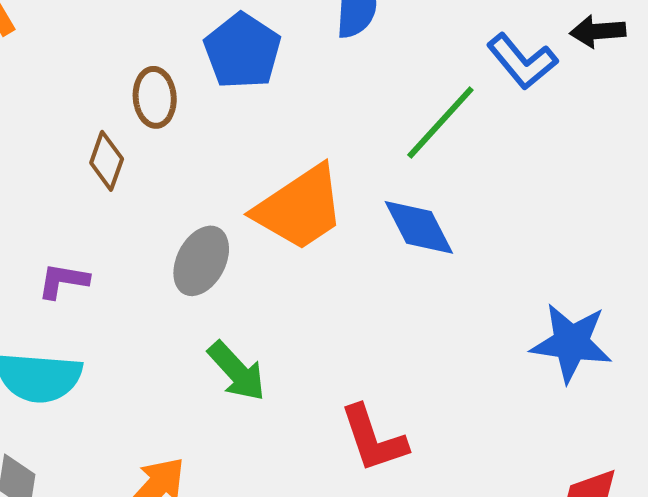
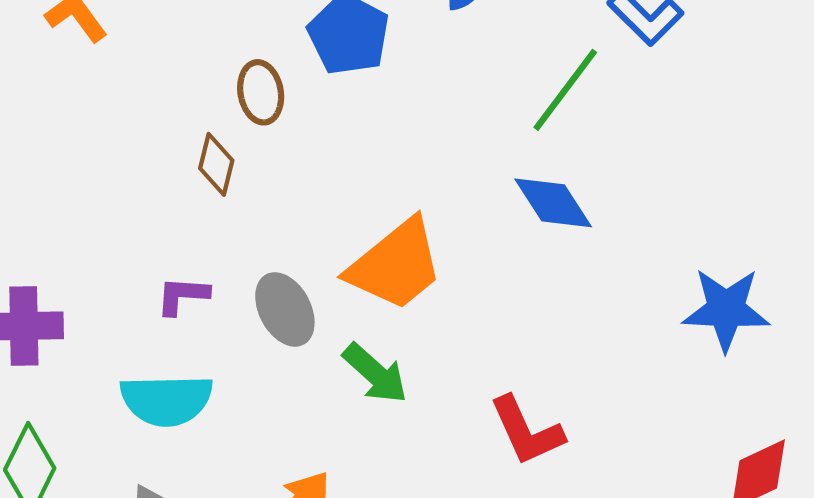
orange trapezoid: (300, 208) -> (396, 265), moved
gray ellipse: (201, 261) -> (285, 309), moved, turned -50

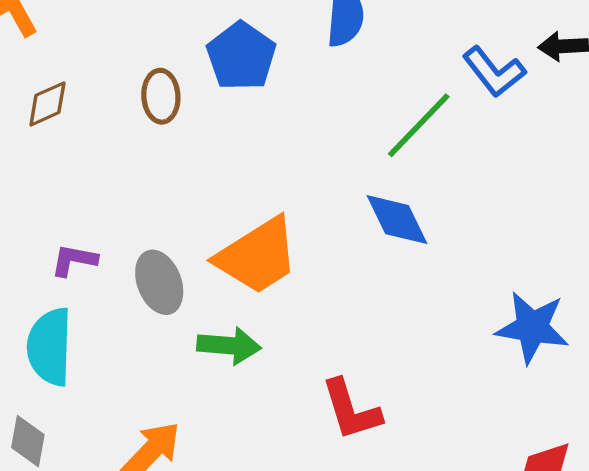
brown diamond: (216, 164) -> (47, 104), moved, turned 45
green arrow: (375, 373) -> (229, 346), turned -44
cyan semicircle: (166, 400) -> (50, 347), turned 86

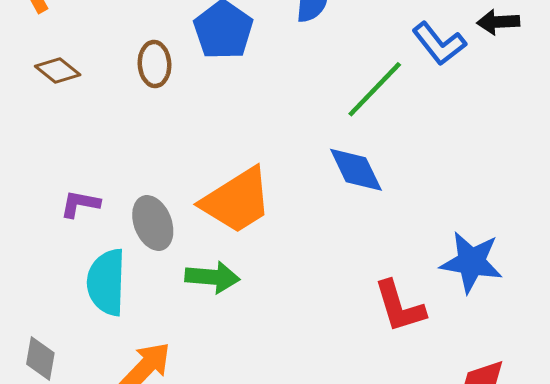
brown diamond: (47, 104) -> (58, 70), turned 63
cyan semicircle: (50, 347) -> (106, 282), moved
red L-shape: (351, 410) -> (399, 306), moved

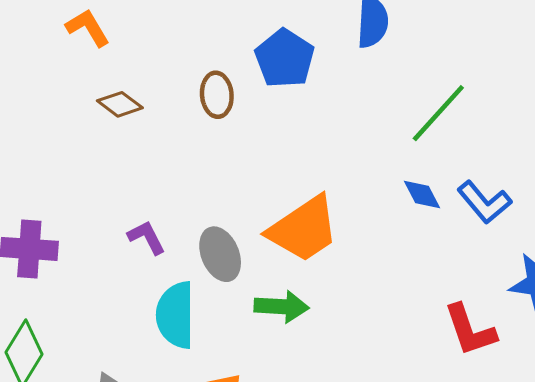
blue L-shape: (439, 44) -> (484, 202), moved
blue diamond: (356, 170) -> (422, 194), size x0.7
purple L-shape: (80, 204) -> (147, 237), turned 54

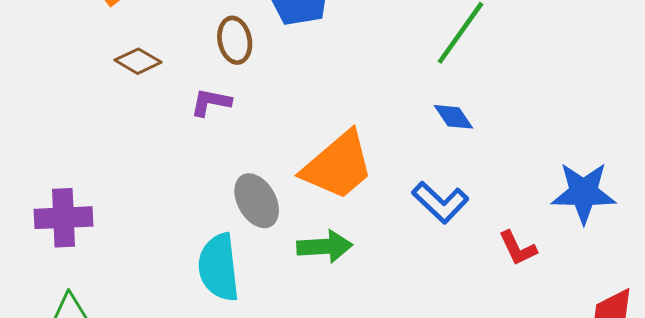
blue L-shape: (484, 202) -> (440, 202), moved
purple L-shape: (147, 237) -> (211, 102), moved, turned -45
red L-shape: (470, 330) -> (518, 248), size x0.7

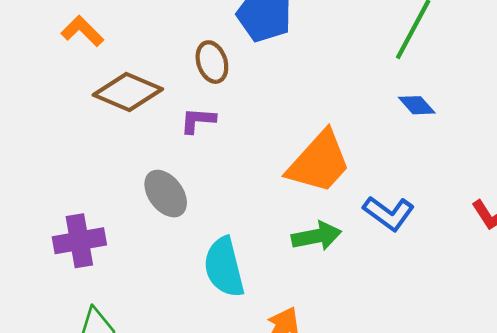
brown diamond: (138, 61) -> (128, 92), size x1.6
gray ellipse: (257, 201) -> (166, 194), moved
blue L-shape: (440, 202) -> (389, 213), moved

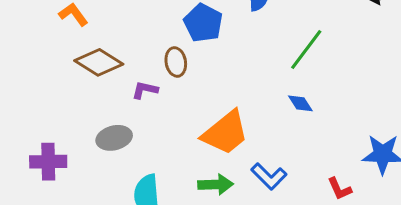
brown ellipse: (212, 62) -> (176, 62), moved
gray ellipse: (166, 194) -> (114, 138), turned -76

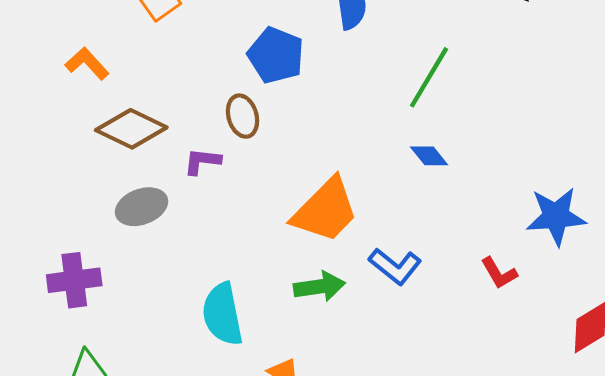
gray ellipse: (114, 138) -> (142, 207), moved

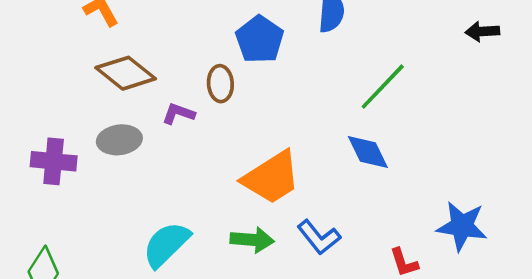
blue diamond: (429, 156) -> (368, 152), size x1.4
purple cross: (74, 280) -> (54, 161), moved
cyan semicircle: (222, 314) -> (166, 244), turned 44

